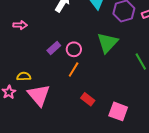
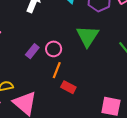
red rectangle: (88, 99) -> (68, 87), moved

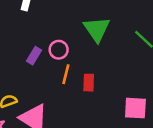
red rectangle: (68, 87) -> (89, 83), moved, turned 72

